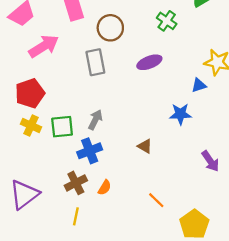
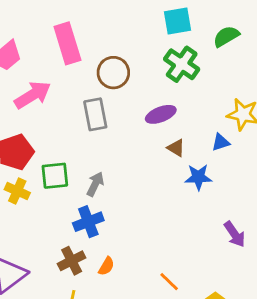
green cross: (167, 21) -> (182, 64), size x1.4
green square: (62, 127) -> (55, 176), moved
brown triangle: (145, 146) -> (176, 148), moved

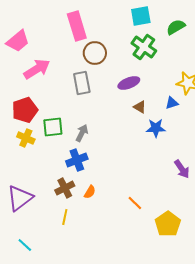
pink rectangle: (67, 43) -> (77, 26), moved

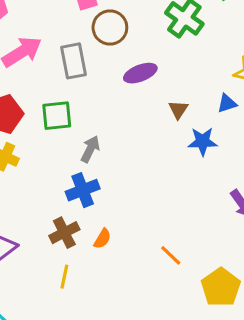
gray rectangle: (82, 83) -> (73, 61), moved
purple ellipse: (129, 83) -> (140, 73), moved
brown triangle: (140, 107) -> (178, 110), turned 32
green square: (53, 127) -> (57, 116), moved

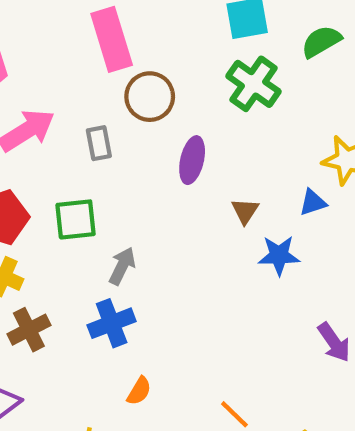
gray rectangle: (73, 61) -> (99, 143), size x0.7
purple ellipse: (140, 73) -> (192, 160), turned -56
brown cross: (64, 233) -> (29, 330), moved

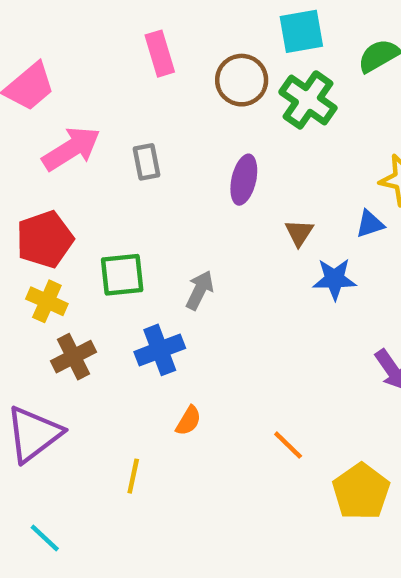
pink rectangle: (112, 39) -> (160, 54), size x0.7
brown circle: (150, 97) -> (242, 80), moved
green square: (76, 219) -> (122, 275), moved
gray arrow: (122, 266) -> (200, 290), moved

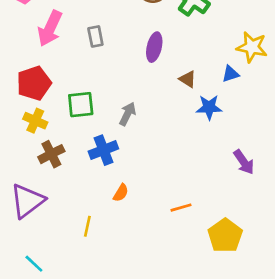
pink arrow: (71, 149) -> (50, 28), turned 147
brown triangle: (299, 233) -> (188, 79), turned -30
orange line: (288, 445) -> (181, 208), turned -60

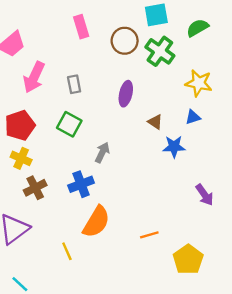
yellow star: (252, 47) -> (199, 83), moved
green square: (81, 105) -> (69, 124), moved, turned 35
orange semicircle: (121, 193) -> (96, 222), size x2.0
yellow line: (87, 226) -> (67, 251), turned -36

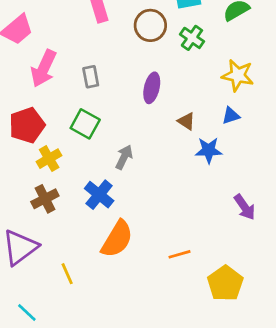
green cross: (160, 51) -> (192, 38), size x0.7
yellow cross: (21, 158) -> (49, 159), moved, turned 36
blue cross: (81, 184) -> (99, 195), turned -30
yellow line: (67, 251) -> (67, 274), moved

